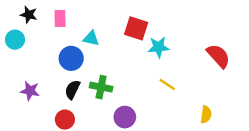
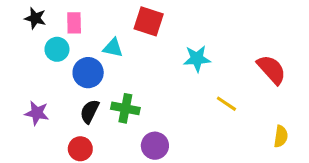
red square: (136, 28) -> (149, 21), moved
cyan circle: (15, 40) -> (57, 49), moved
yellow line: (167, 85) -> (226, 104), moved
yellow semicircle: (206, 115) -> (281, 136), moved

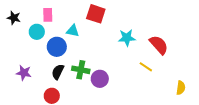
black star: (35, 18) -> (14, 18), moved
red semicircle: (271, 70) -> (159, 45), moved
purple circle: (155, 146) -> (100, 79), moved

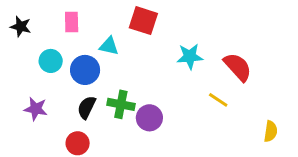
cyan circle: (37, 32) -> (51, 61), moved

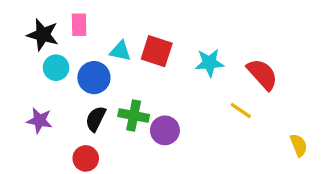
red square: (143, 21) -> (157, 51), moved
black star: (21, 27) -> (43, 35), moved, size x1.4
yellow semicircle: (271, 131) -> (299, 145), turned -30

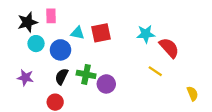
black star: (43, 35) -> (27, 22), turned -30
red square: (157, 51) -> (101, 33), turned -30
cyan star: (209, 63) -> (146, 34), moved

